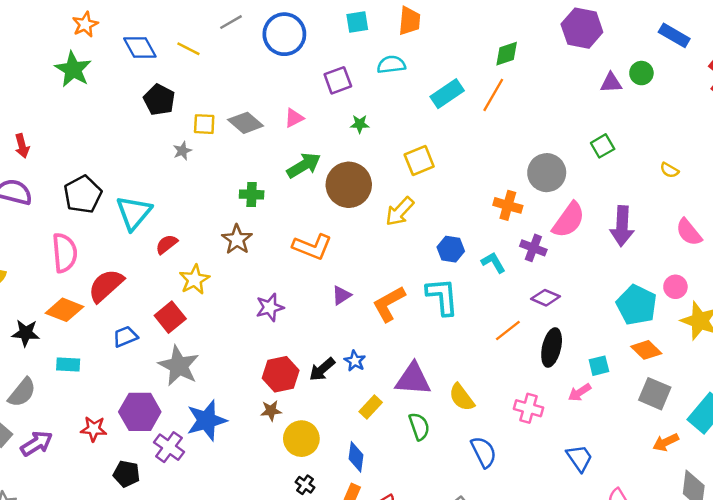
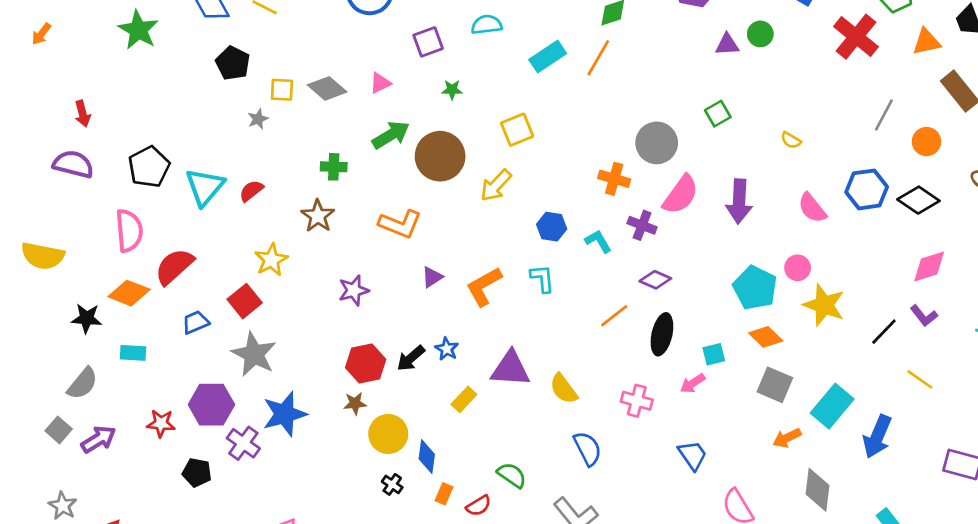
red semicircle: (167, 244) -> (251, 191), moved
cyan L-shape: (442, 297) -> (542, 278), size x0.7
green semicircle: (419, 426) -> (512, 475), moved, turned -36
blue diamond: (356, 457) -> (427, 457), moved

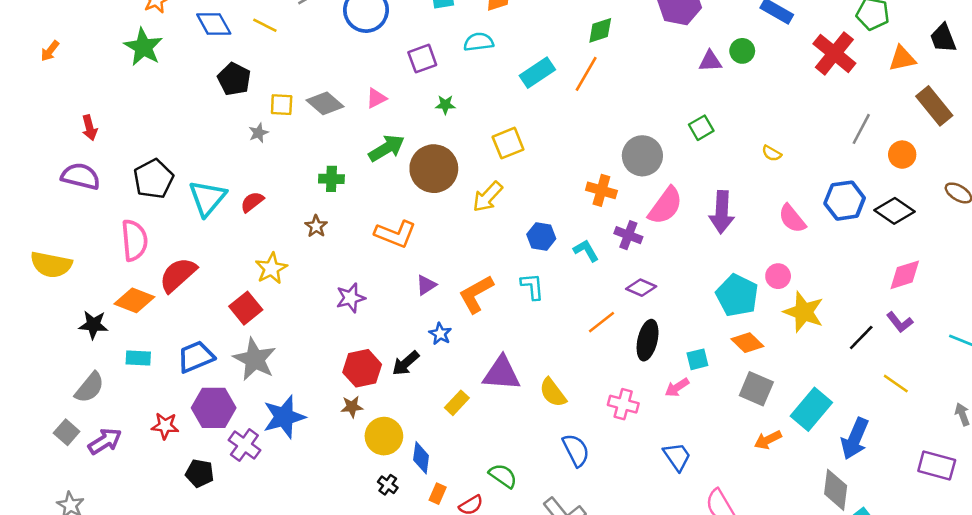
brown star: (318, 216) -> (316, 226), size x0.7
blue trapezoid: (196, 322) -> (196, 357), moved, size x1.4
blue star: (447, 349) -> (440, 334), moved
gray diamond: (817, 490) -> (836, 490), moved

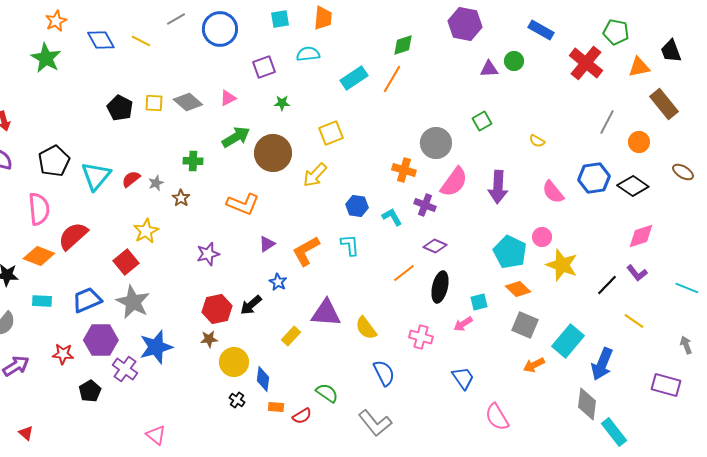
black pentagon: (234, 79) -> (120, 108), moved
gray star: (258, 133) -> (156, 183), moved
black pentagon: (200, 473) -> (90, 391), turned 30
orange rectangle: (438, 494) -> (276, 407), turned 70

